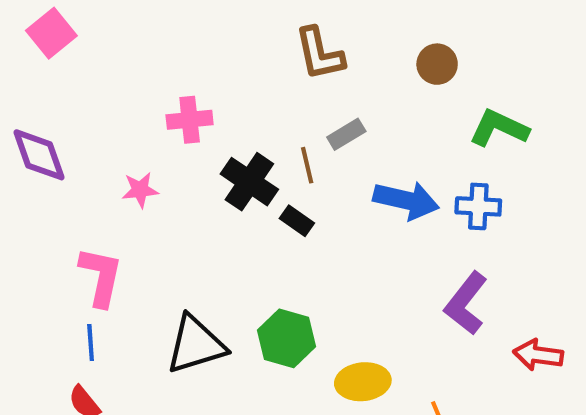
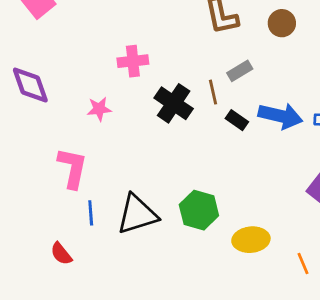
brown circle: (437, 64) -> (282, 23), moved
black rectangle: (297, 221) -> (237, 120), moved
blue line: (91, 343) -> (91, 213), moved

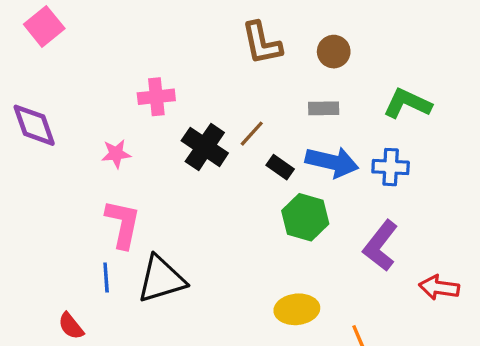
gray rectangle: (240, 71) -> (324, 108), moved, turned 30
brown line: (213, 92) -> (252, 134), turned 55
pink L-shape: (72, 168) -> (123, 224), moved
green hexagon: (199, 210) -> (305, 217), moved

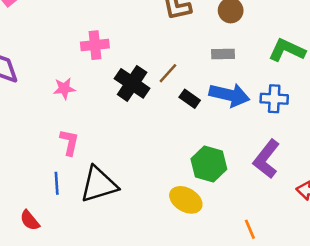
green hexagon: (305, 217) -> (209, 164), moved
pink L-shape: (123, 224) -> (69, 142), size x0.7
yellow ellipse: (297, 309) -> (186, 200), moved, turned 36

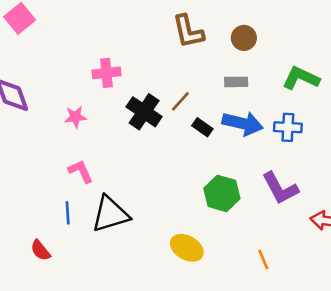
pink L-shape: (69, 142) -> (81, 171), turned -36
purple L-shape: (266, 159) -> (280, 188), turned -66
yellow ellipse: (186, 200) -> (187, 248), moved

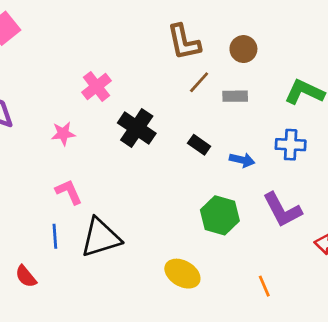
pink cross: (107, 73) -> (96, 86), turned -32
brown line: (180, 101) -> (199, 82), moved
blue arrow: (243, 123) -> (242, 160), moved, size x0.6

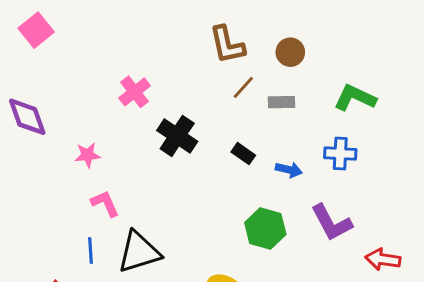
pink star: (63, 134) -> (88, 155), moved

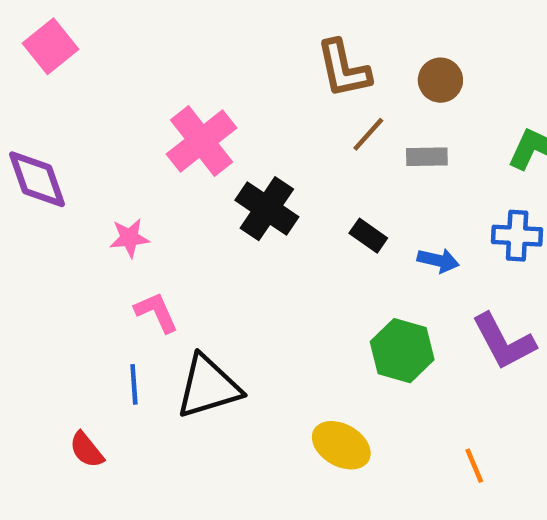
pink cross: (135, 92) -> (202, 141), size x1.4

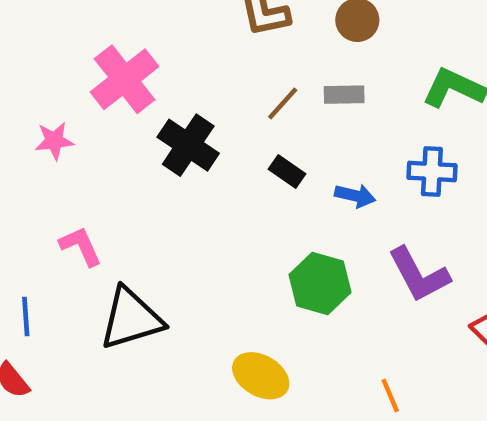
brown line: (368, 134) -> (283, 103), moved
pink star: (129, 238) -> (54, 141), moved
blue line: (134, 384) -> (26, 316), moved

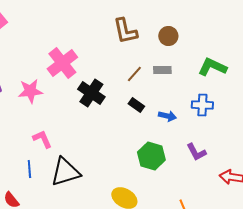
pink star: (54, 141) -> (30, 91), size x1.4
purple L-shape: (419, 275) -> (196, 152), size x0.7
blue line: (26, 316) -> (29, 169), moved

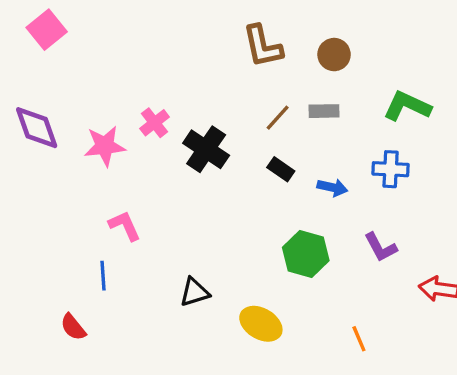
pink cross: (62, 63) -> (155, 123), moved, size x0.6
black triangle: (65, 172) -> (194, 292), moved, size x0.6

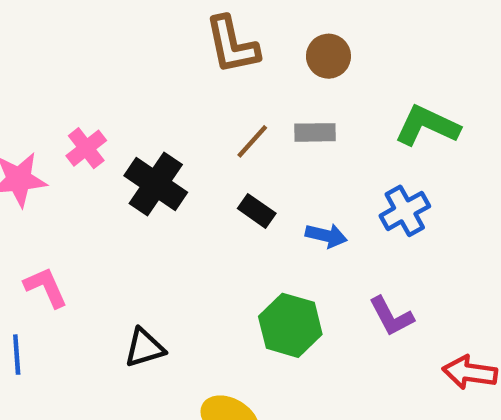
blue cross: (391, 169) -> (405, 211), turned -32
black triangle: (194, 292) -> (145, 348), moved

